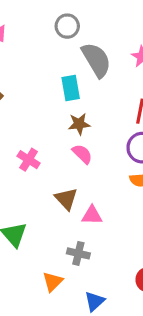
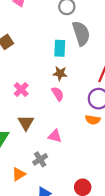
brown triangle: (66, 199) -> (26, 123), moved
gray cross: (78, 253) -> (40, 159), turned 32

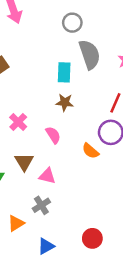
pink semicircle: (58, 94) -> (53, 135), moved
orange semicircle: (93, 120) -> (90, 151), moved, turned 32
pink triangle: (55, 136) -> (47, 176), moved

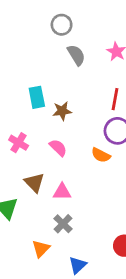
gray circle: (72, 23) -> (62, 25), moved
gray semicircle: (90, 54) -> (76, 55), size x0.7
cyan rectangle: (64, 72) -> (37, 97), moved

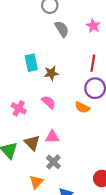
pink cross: (19, 143) -> (19, 108), moved
brown triangle: (34, 183) -> (32, 143), moved

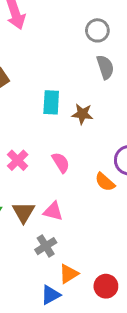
brown star: (51, 73) -> (82, 114), moved
orange triangle: (36, 182) -> (69, 274), moved

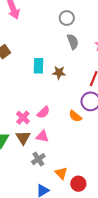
pink cross: (18, 160) -> (23, 118), moved
pink semicircle: (61, 163) -> (43, 112), moved, turned 80
orange triangle: (69, 274) -> (61, 173), moved, turned -40

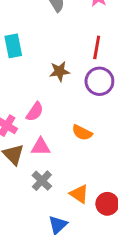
brown star: (59, 73) -> (60, 71), moved
orange semicircle: (75, 116) -> (82, 133), moved

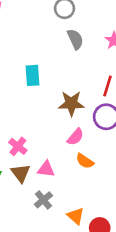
brown star: (60, 71) -> (71, 103), size x1.4
pink semicircle: (35, 112) -> (75, 137), moved

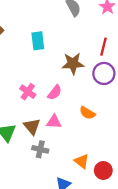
pink semicircle: (75, 137) -> (55, 92), moved
pink cross: (18, 146) -> (28, 92), moved
gray cross: (43, 200) -> (40, 149), moved, turned -35

